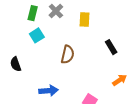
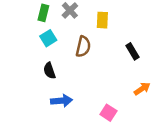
brown semicircle: (68, 55) -> (83, 47), moved
black semicircle: (16, 64) -> (49, 71), moved

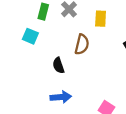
cyan square: (48, 38) -> (30, 36), moved, turned -35
black semicircle: (49, 71) -> (58, 65), moved

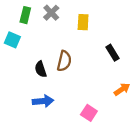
brown semicircle: (82, 44) -> (64, 61), moved

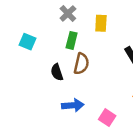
green rectangle: (25, 15) -> (72, 40), moved
blue arrow: (43, 101) -> (73, 105), moved

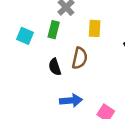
yellow rectangle: (101, 23) -> (95, 28), moved
green rectangle: (72, 40) -> (54, 30), moved

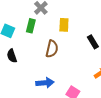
black semicircle: (55, 67) -> (12, 56), moved

